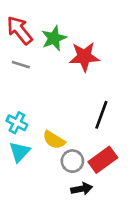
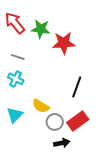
green star: (54, 38) -> (41, 29), turned 30
gray line: (21, 65) -> (18, 57), moved
cyan cross: (17, 123) -> (16, 79), moved

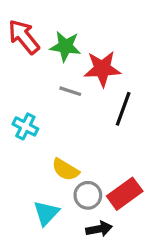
gray line: (18, 57) -> (70, 91), moved
black line: (77, 87) -> (123, 109), moved
cyan triangle: (15, 115) -> (46, 213), moved

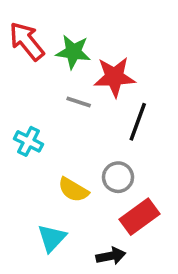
gray circle: (88, 195) -> (118, 177), moved

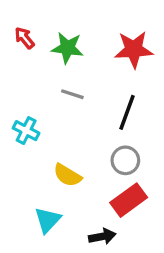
red arrow: (27, 41) -> (24, 38), size x0.6
red star: (114, 77) -> (134, 49), moved
gray circle: (118, 177) -> (125, 160), moved

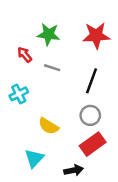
red arrow: (24, 38) -> (25, 55), moved
cyan cross: (26, 131) -> (19, 94), turned 36

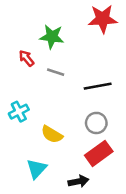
red star: (96, 36) -> (103, 19), moved
black line: (91, 81) -> (98, 86), turned 60
cyan cross: (19, 94) -> (19, 112), moved

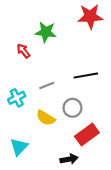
gray line: (56, 72) -> (47, 86), moved, turned -40
gray circle: (96, 123) -> (72, 108), moved
cyan triangle: (37, 169) -> (19, 147), moved

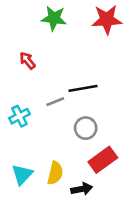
green star: (46, 32) -> (54, 18), moved
black line: (86, 75) -> (83, 88), moved
yellow semicircle: (46, 118) -> (55, 173), moved, turned -108

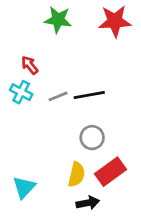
gray line: (55, 102) -> (58, 96), moved
cyan cross: (19, 116) -> (21, 92), moved, turned -36
yellow semicircle: (55, 173) -> (76, 174), moved

